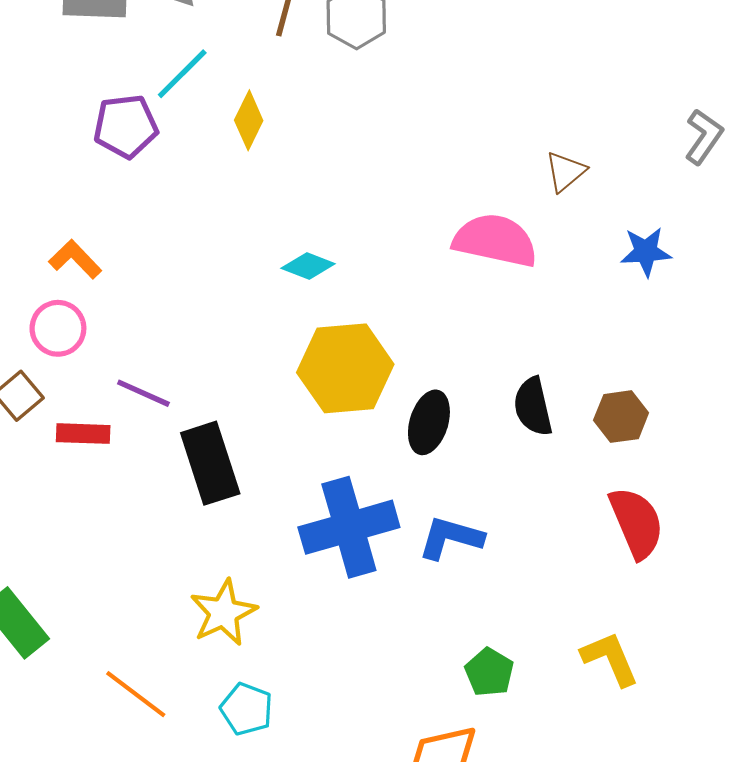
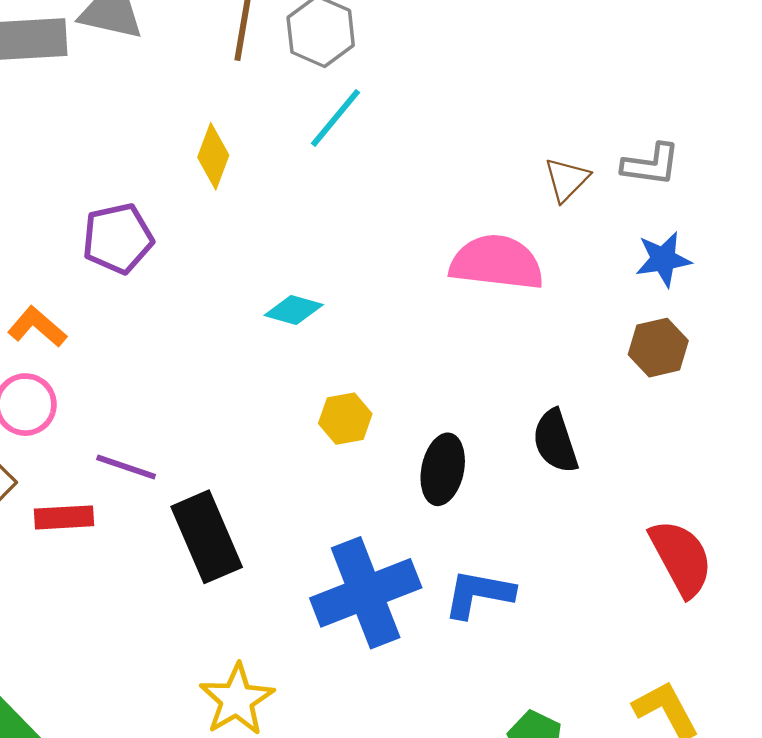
cyan line: (182, 74) -> (336, 118), moved
purple pentagon: (126, 126) -> (118, 238), moved
gray L-shape: (704, 137) -> (651, 165), moved, turned 68
yellow hexagon: (345, 368) -> (345, 419), size x0.5
brown hexagon: (621, 417) -> (658, 348), moved

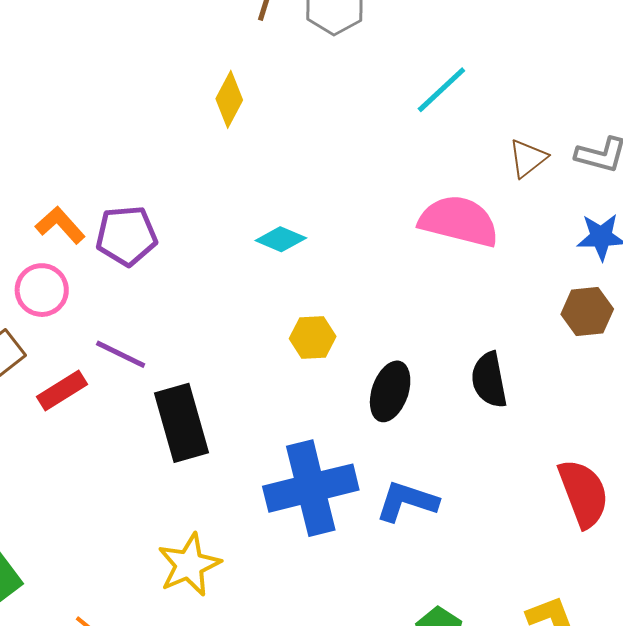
cyan line: (336, 118) -> (441, 90), moved
purple pentagon: (118, 238) -> (126, 236), moved
red rectangle: (64, 517) -> (62, 391), turned -36

